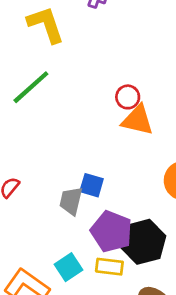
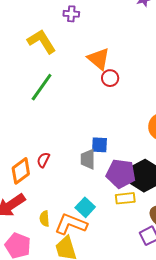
orange triangle: (138, 120) -> (99, 59), moved, turned 40
cyan square: (68, 267) -> (85, 207), moved

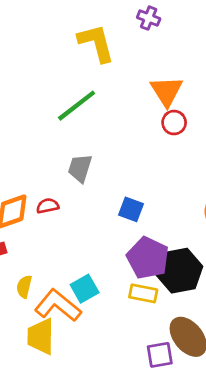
gray trapezoid: (88, 159) -> (80, 168), moved
red semicircle: (43, 160) -> (48, 206), turned 35

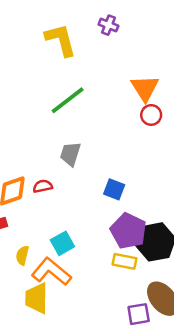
purple cross: (149, 18) -> (108, 25), moved
yellow L-shape: (96, 43) -> (61, 40), moved
cyan square: (85, 289) -> (62, 243), moved

